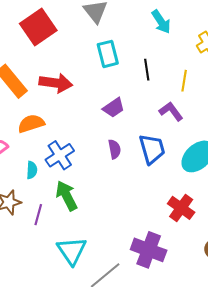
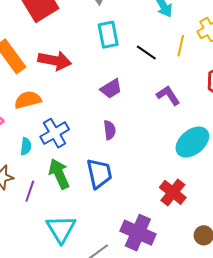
black line: (147, 70) -> (146, 53), turned -50
yellow line: (184, 81) -> (181, 46), moved
blue trapezoid: (152, 149) -> (99, 173), moved

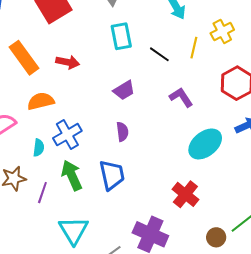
red arrow: (55, 61) -> (68, 62), size x0.7

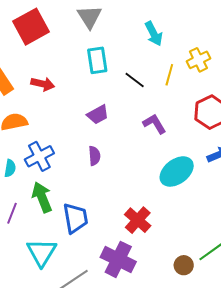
blue trapezoid: (112, 175) -> (75, 218), moved
red cross: (185, 194) -> (138, 220), moved

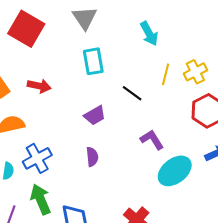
red square: (31, 27) -> (26, 29), turned -30
yellow cross: (198, 60) -> (195, 72), moved
black line: (135, 80) -> (132, 93), moved
purple L-shape: (154, 124) -> (152, 140), moved

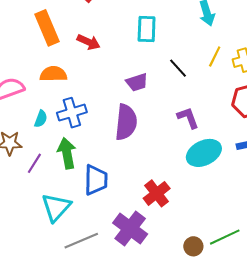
purple semicircle: (92, 157) -> (126, 122), size x1.8

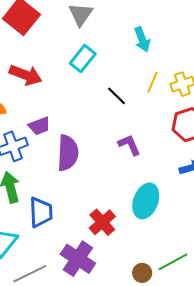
cyan rectangle: (147, 29) -> (83, 59), turned 40
red arrow: (89, 42) -> (26, 75), size x1.4
purple trapezoid: (137, 82) -> (39, 126), moved
cyan ellipse: (204, 153) -> (146, 201), moved, turned -40

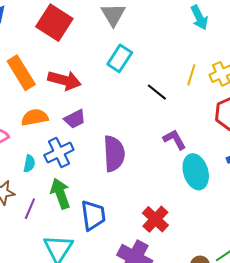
cyan arrow: (142, 39) -> (199, 18), moved
purple trapezoid: (39, 126) -> (75, 119), moved
cyan ellipse: (146, 201) -> (196, 172), moved, turned -32

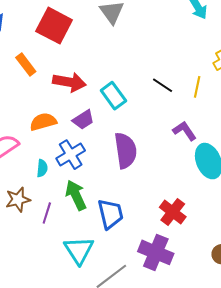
cyan rectangle: (120, 58) -> (113, 96), moved, turned -64
orange rectangle: (21, 73) -> (26, 64), moved, size x0.7
yellow line: (191, 75) -> (197, 87), moved

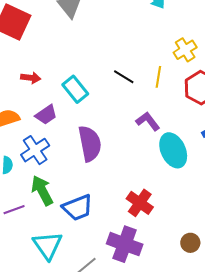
red arrow: (69, 82) -> (31, 78), size x0.6
purple line: (47, 213) -> (14, 210), turned 55
blue trapezoid: (110, 214) -> (78, 208), turned 84

